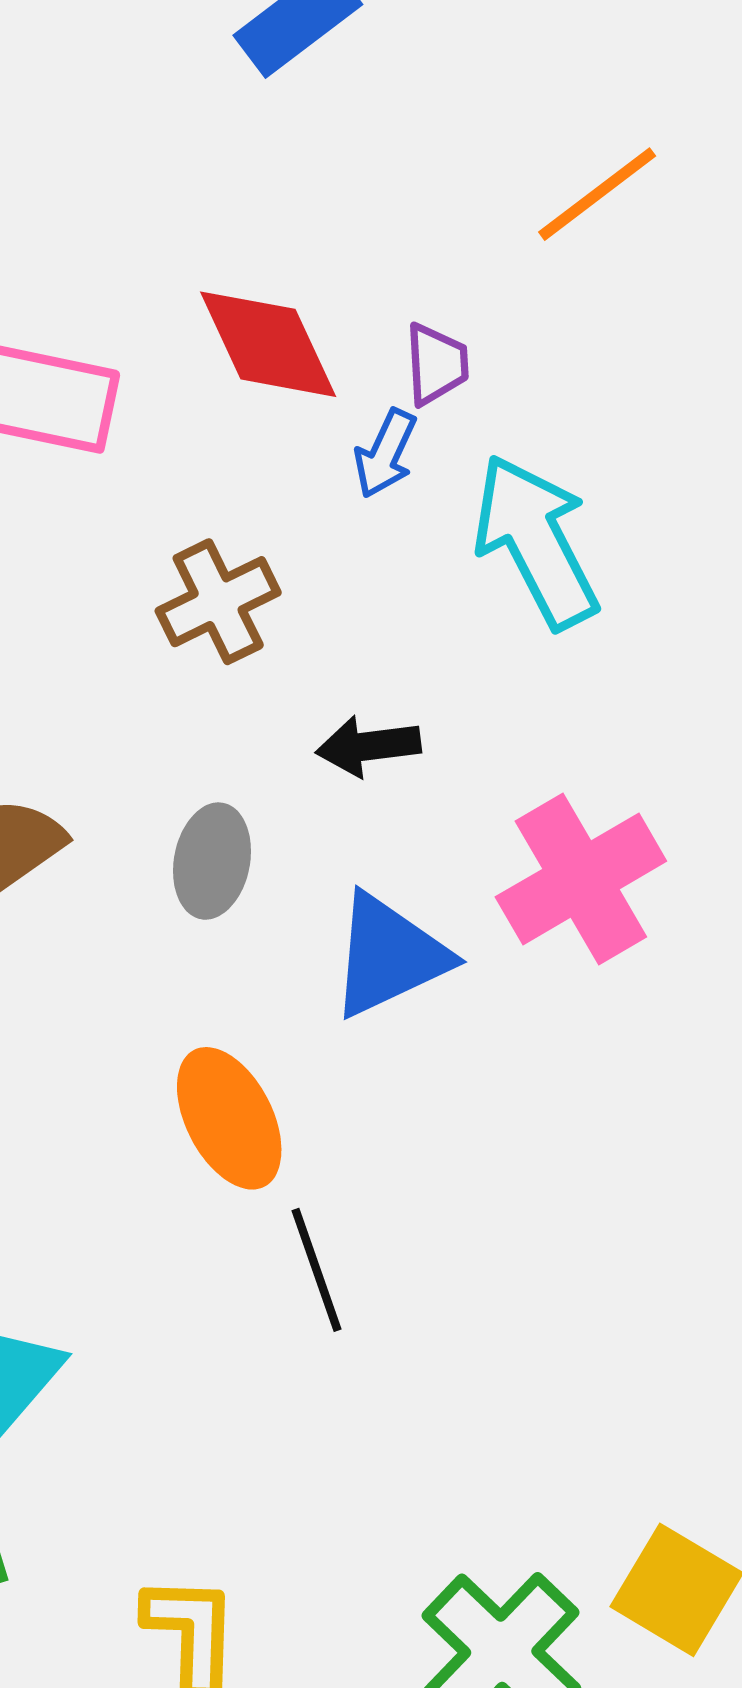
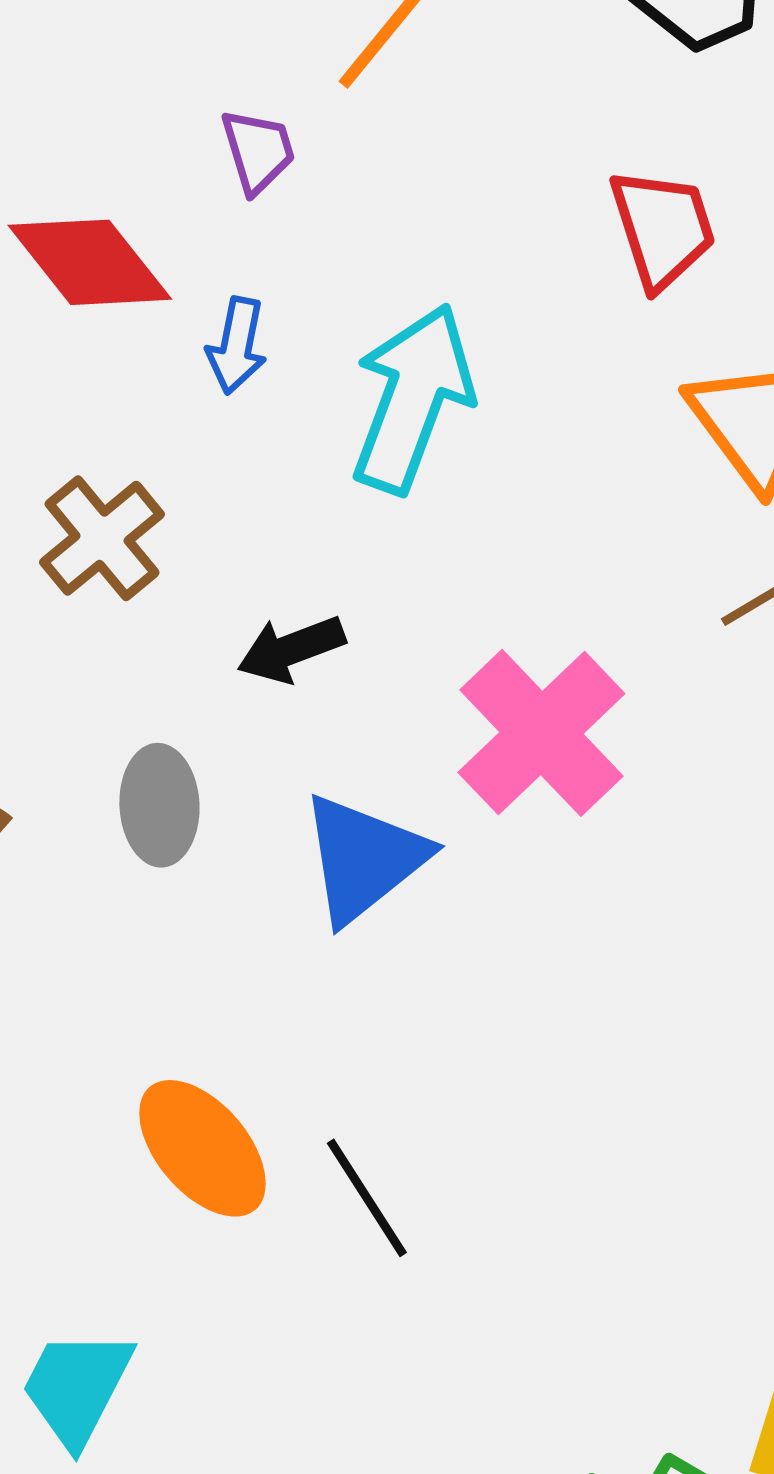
purple trapezoid: (436, 364) -> (258, 151), moved
cyan arrow: (536, 541) -> (412, 398), turned 61
orange ellipse: (229, 1118) -> (202, 1148), moved

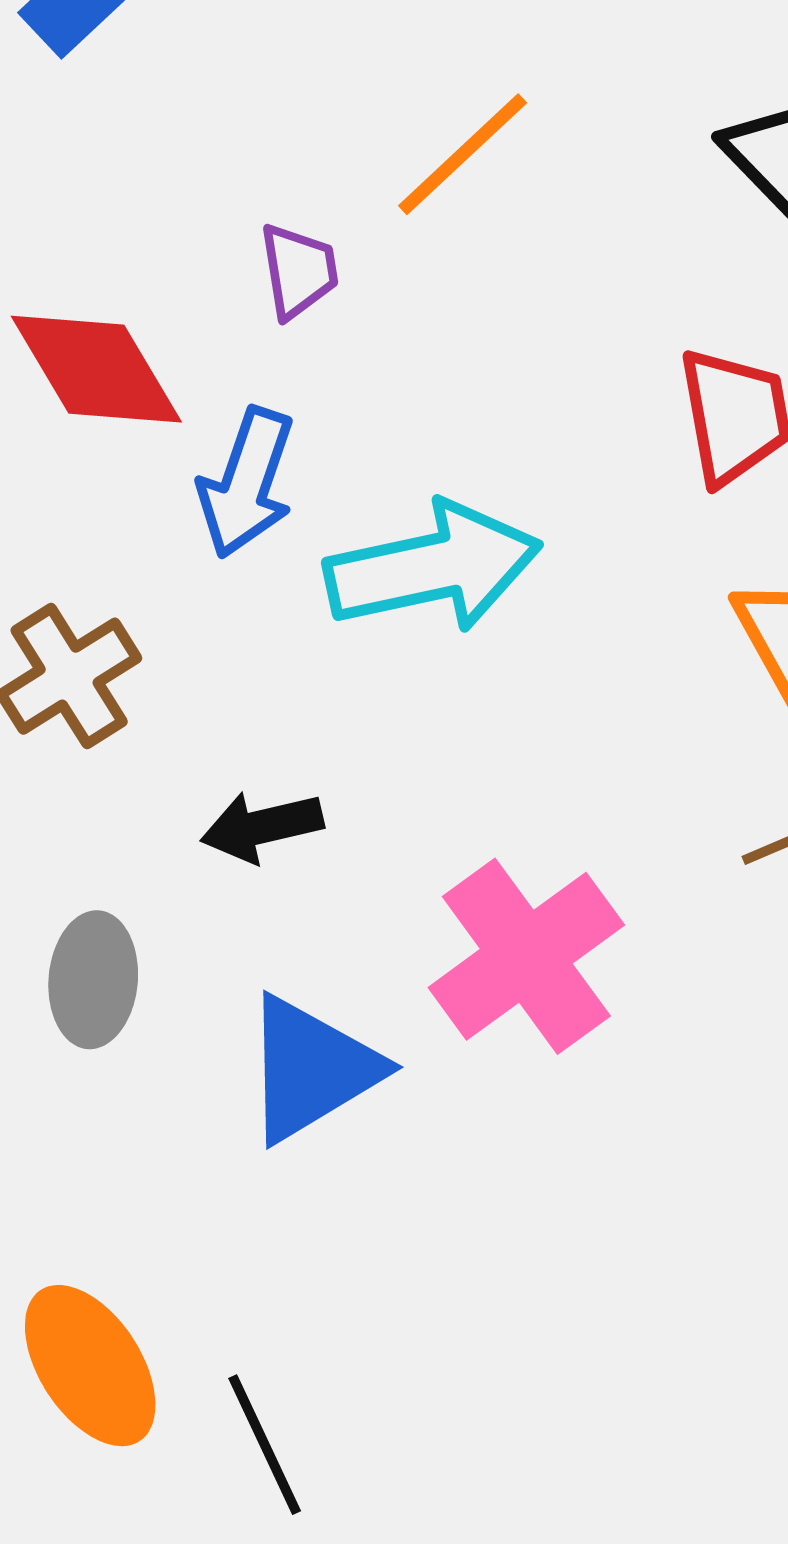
blue arrow: (237, 346) -> (246, 483), size x1.4
cyan arrow: (412, 398) -> (433, 567), turned 50

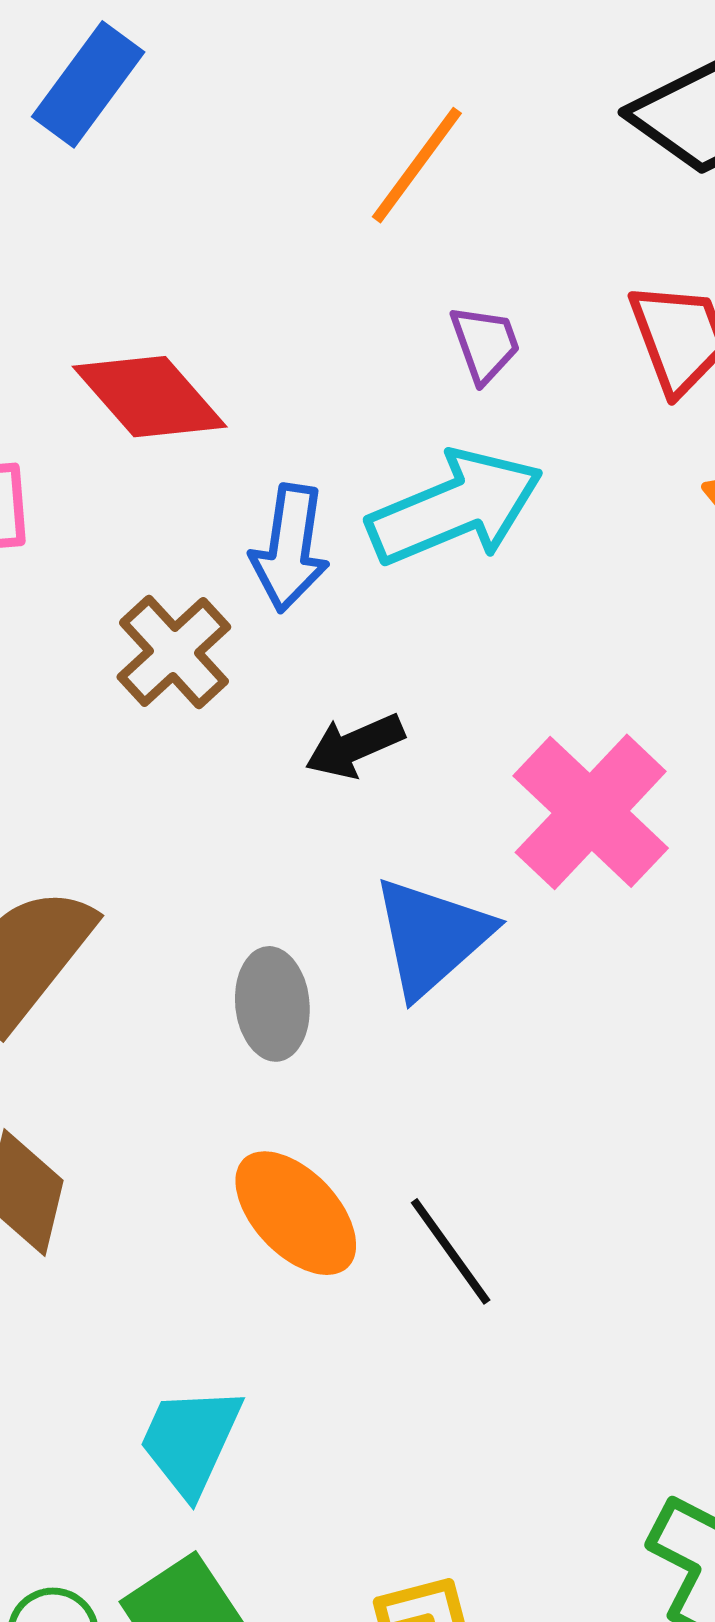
purple trapezoid: (299, 271) -> (485, 344), moved
blue arrow: (246, 483) -> (290, 548), moved
gray ellipse: (93, 980) -> (272, 1004), moved

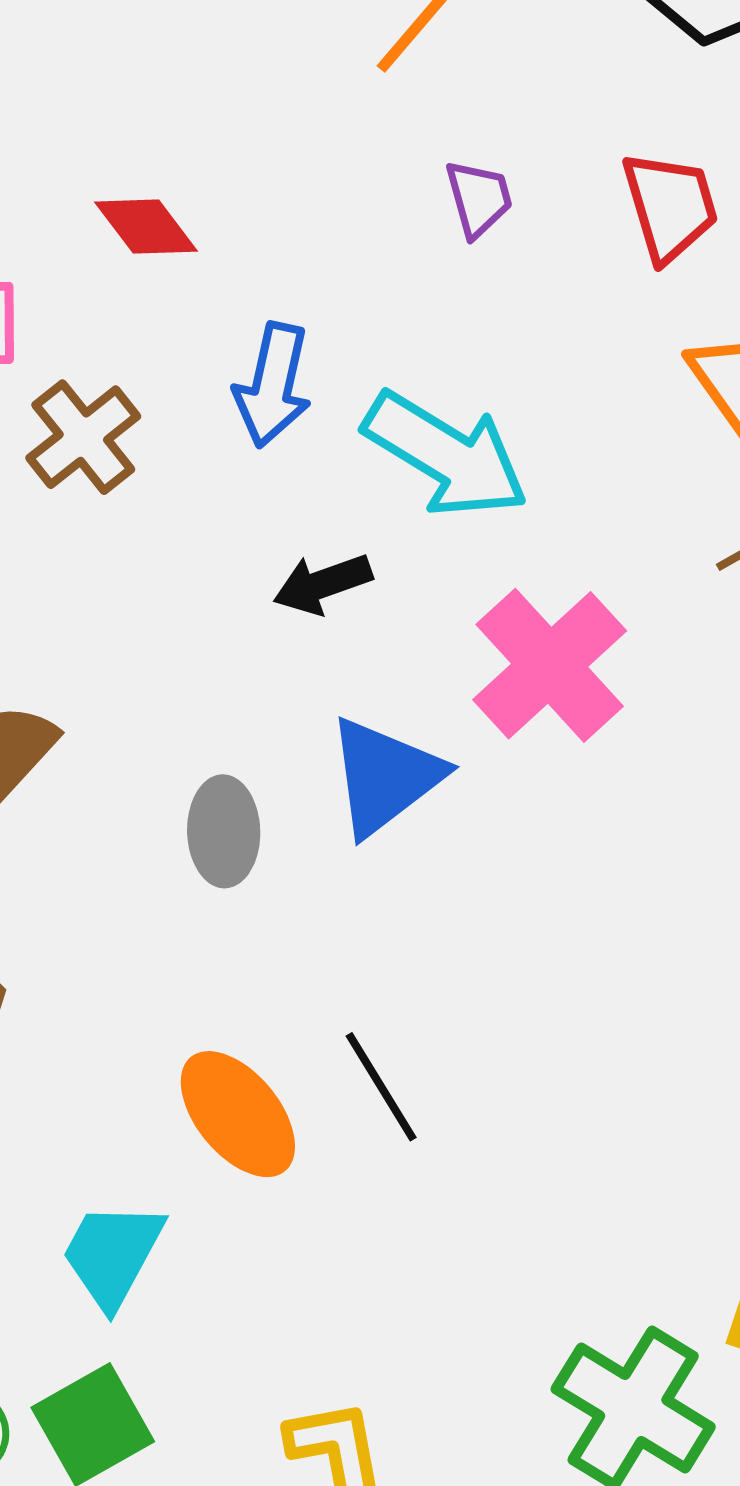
red diamond: (150, 397) -> (146, 227), size x0.7
cyan arrow: (455, 508) -> (446, 455), moved, turned 50
brown cross: (174, 652) -> (83, 437), moved
orange ellipse: (296, 1213) -> (238, 1114), moved

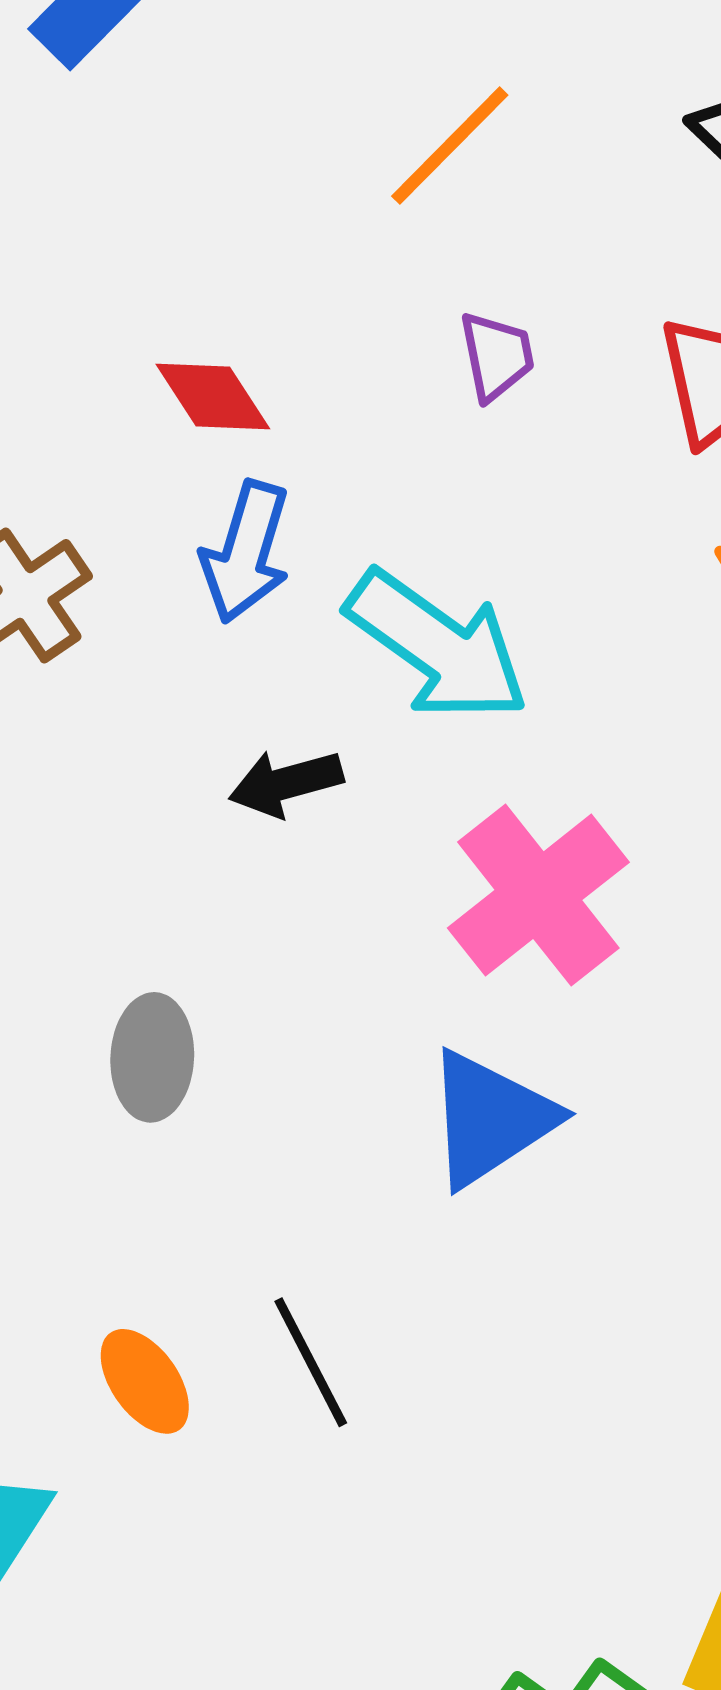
red diamond: (146, 227) -> (213, 396), moved
blue triangle: (385, 777) -> (490, 1119), moved
orange ellipse: (238, 1114) -> (145, 1381), size x0.7

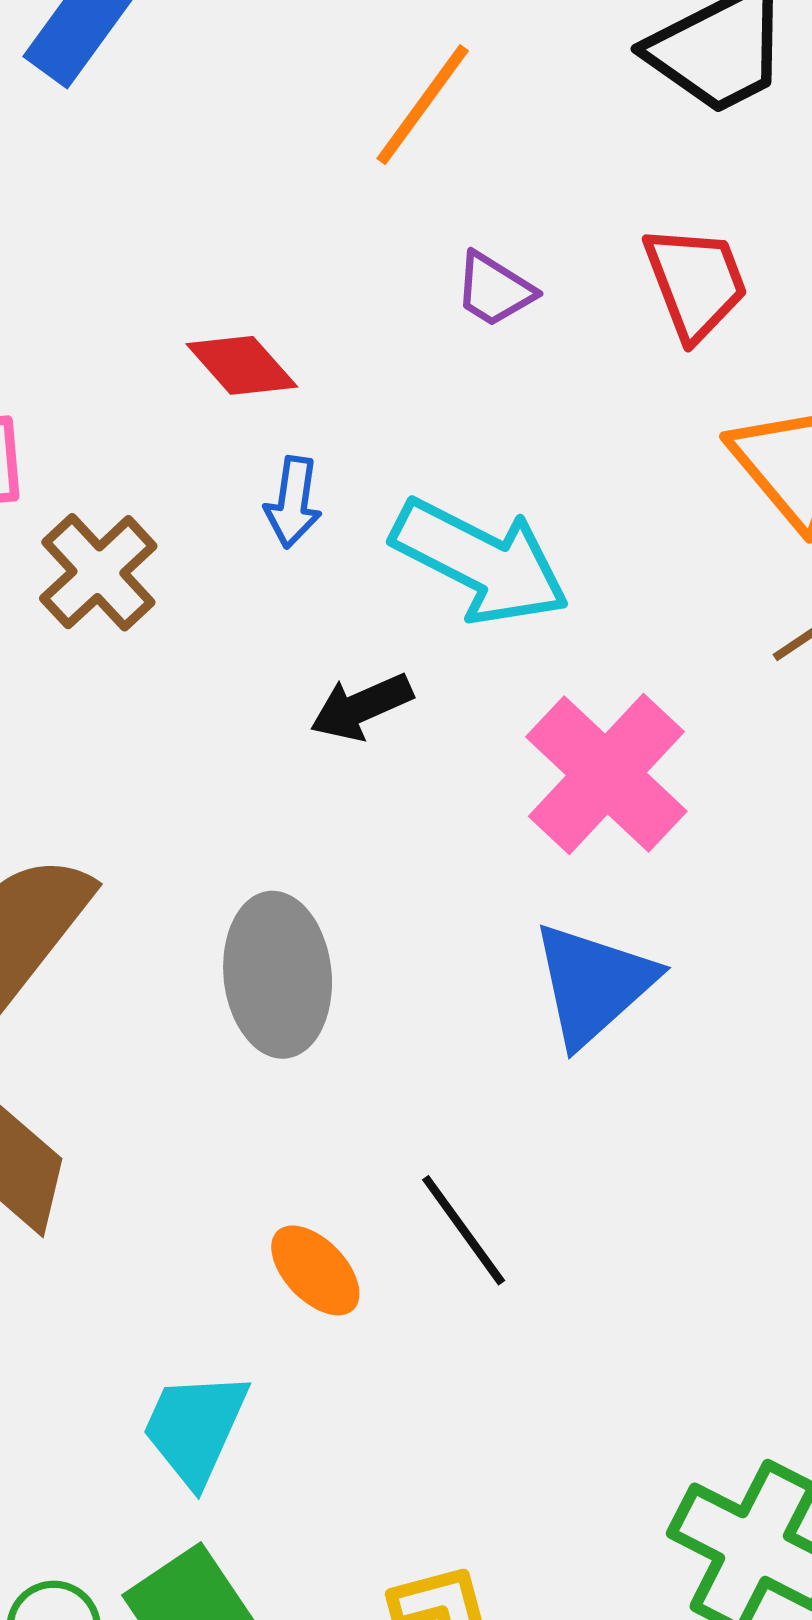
purple trapezoid: (497, 356) -> (494, 290), turned 142
blue arrow: (246, 552) -> (293, 502), size x0.7
gray ellipse: (152, 1057) -> (278, 975), size x1.4

